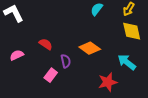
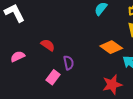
orange diamond: (90, 48) -> (111, 47), moved

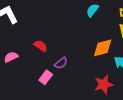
orange diamond: (111, 47) -> (103, 48), turned -50
purple semicircle: (69, 63) -> (61, 63), turned 64

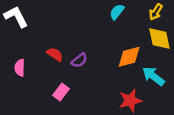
pink semicircle: (11, 57) -> (20, 68), turned -64
purple semicircle: (61, 63) -> (79, 60), moved

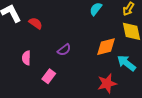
red semicircle: (55, 54) -> (36, 23), moved
pink semicircle: (20, 68) -> (26, 58), moved

